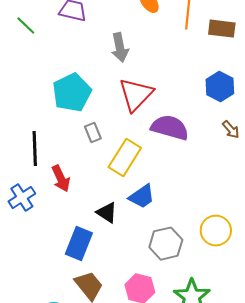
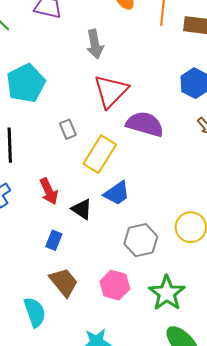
cyan pentagon: (72, 93) -> (26, 83), moved
red arrow: (61, 179) -> (49, 191), moved
blue rectangle: (79, 244) -> (54, 240), size x0.6

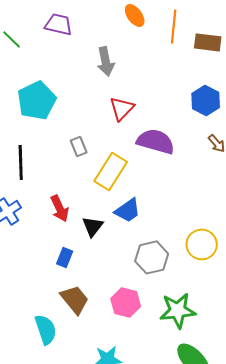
red triangle: (111, 91) -> (122, 108), size x0.7
black triangle: (82, 209) -> (93, 226), turned 35
green star: (167, 293) -> (178, 310), turned 30

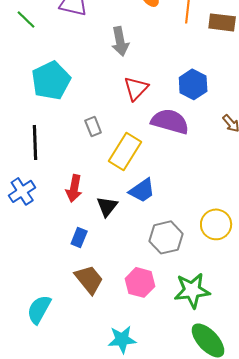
blue hexagon: (206, 100) -> (193, 84), moved
red arrow: (60, 208) -> (74, 188), turned 36
cyan semicircle: (46, 329) -> (39, 309), moved, turned -132

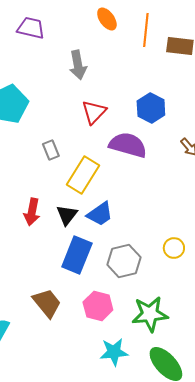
black triangle: (107, 206) -> (67, 215), moved
yellow circle: (216, 224) -> (174, 248), size x0.7
blue rectangle: (79, 237) -> (77, 255), moved, size x1.8
cyan star: (122, 339) -> (114, 352), moved

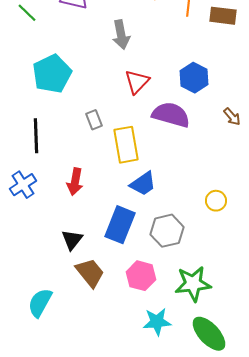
yellow rectangle: (83, 175) -> (126, 145), turned -42
black triangle: (67, 215) -> (72, 240), moved
yellow circle: (174, 248) -> (216, 201), moved

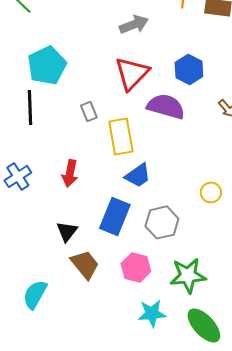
gray arrow: (121, 35) -> (134, 24), moved, turned -100
red triangle: (137, 82) -> (132, 73), size x1.4
black line: (36, 136) -> (30, 107), moved

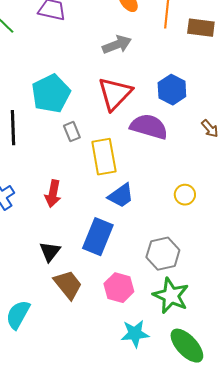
cyan pentagon: (47, 65) -> (51, 94), moved
yellow circle: (211, 192) -> (185, 195), moved
gray hexagon: (162, 222) -> (163, 254), moved
green star: (188, 275) -> (171, 296), turned 30

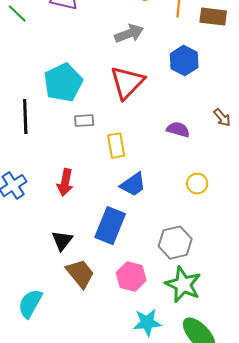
blue hexagon: (172, 90) -> (184, 61), moved
purple semicircle: (149, 127) -> (178, 130), moved, size x0.6
gray rectangle: (72, 132) -> (84, 121), turned -72
yellow rectangle: (104, 157) -> (116, 146), size x0.7

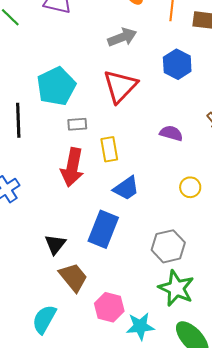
red arrow: (65, 183) -> (72, 167), moved, size x1.4
pink hexagon: (131, 277) -> (109, 307), moved
cyan semicircle: (30, 304) -> (44, 319), moved

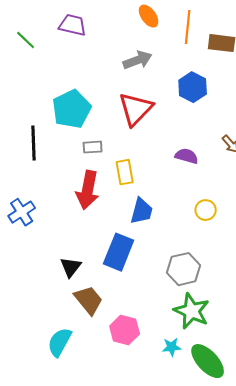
blue trapezoid: (126, 188) -> (142, 211), turned -40
cyan star: (140, 326) -> (172, 347), moved, size x0.7

